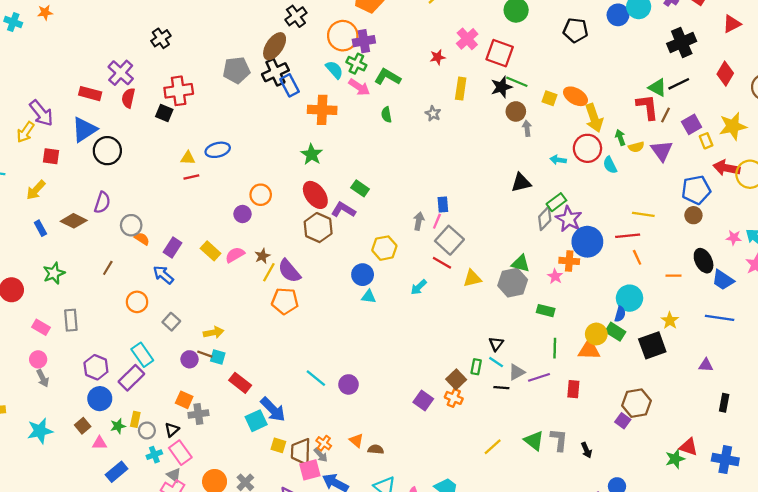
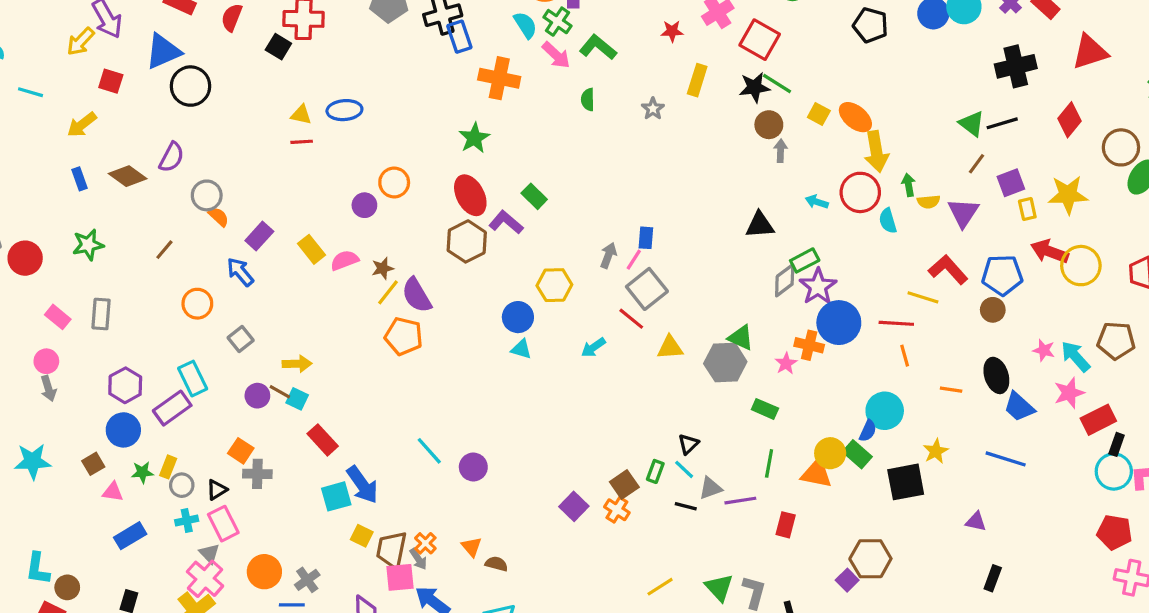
red triangle: (732, 24) -> (1090, 52), size x1.4
red L-shape: (647, 107) -> (948, 270), moved, turned -44

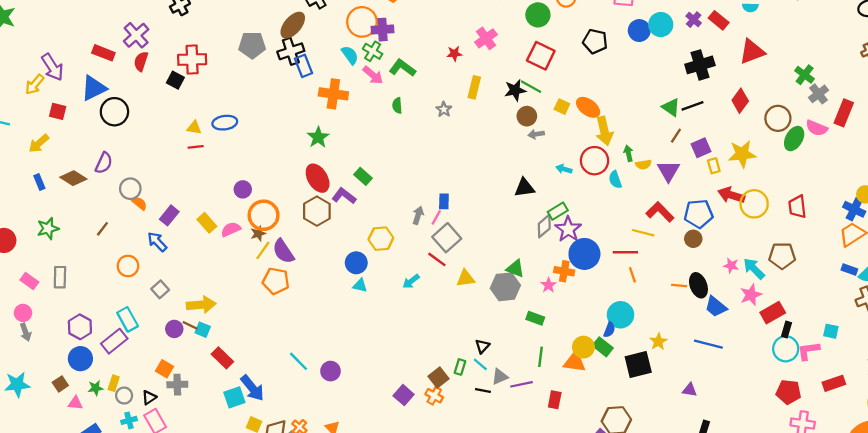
red square: (760, 40) -> (541, 56), moved
gray arrow: (781, 151) -> (536, 134), turned -98
orange circle: (394, 182) -> (264, 215), moved, size x1.4
yellow arrow: (297, 364) -> (201, 305), size x1.4
orange line: (951, 390) -> (679, 286), moved

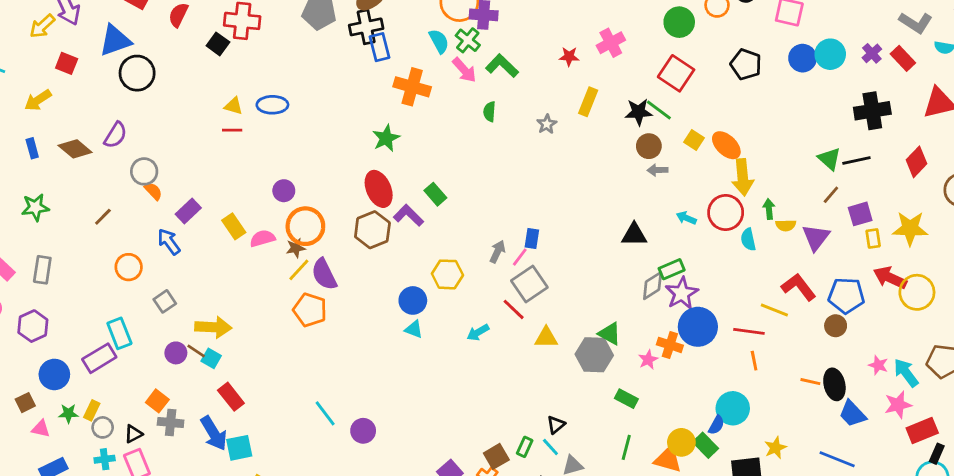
purple hexagon: (80, 327) -> (33, 326), moved
blue arrow: (252, 388) -> (214, 433), moved

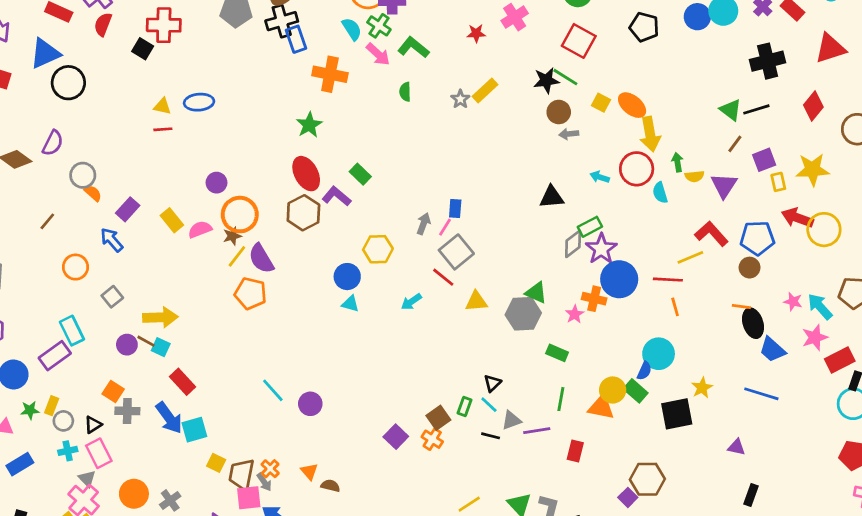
yellow rectangle: (588, 102) -> (485, 90), moved, turned 30
yellow line: (774, 310) -> (690, 257), turned -40
orange line: (810, 382) -> (741, 307), moved

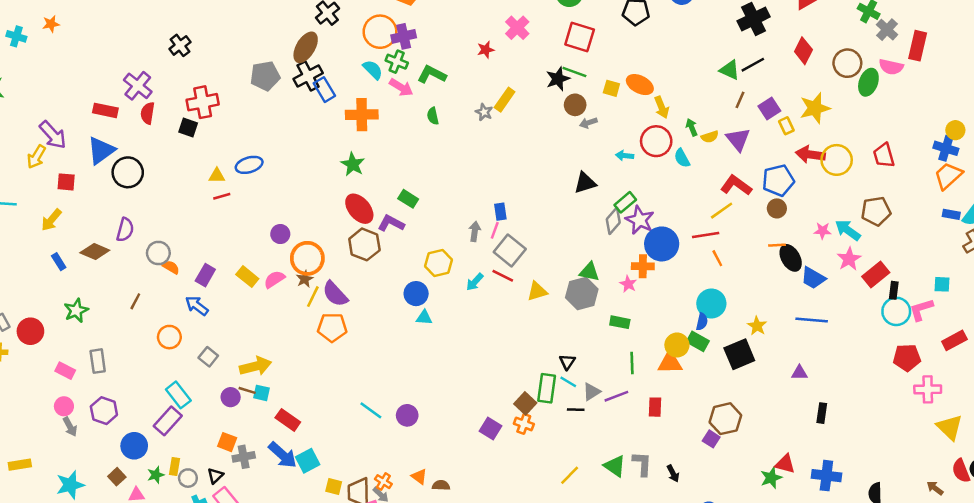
yellow arrow: (650, 134) -> (662, 107), size x0.7
cyan arrow: (411, 302) -> (475, 282), moved
green rectangle: (464, 406) -> (547, 388), size x1.6

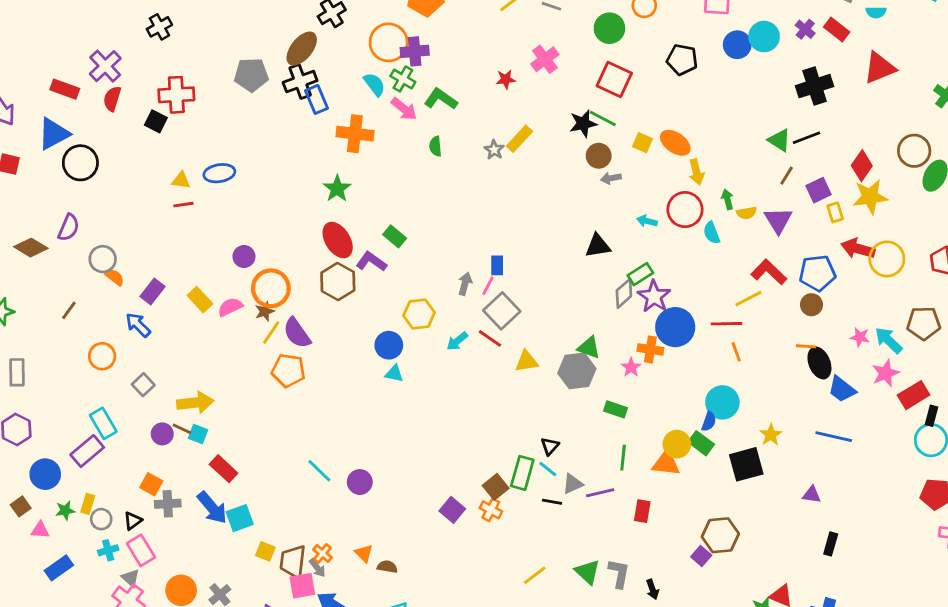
red diamond: (803, 51) -> (862, 166), moved

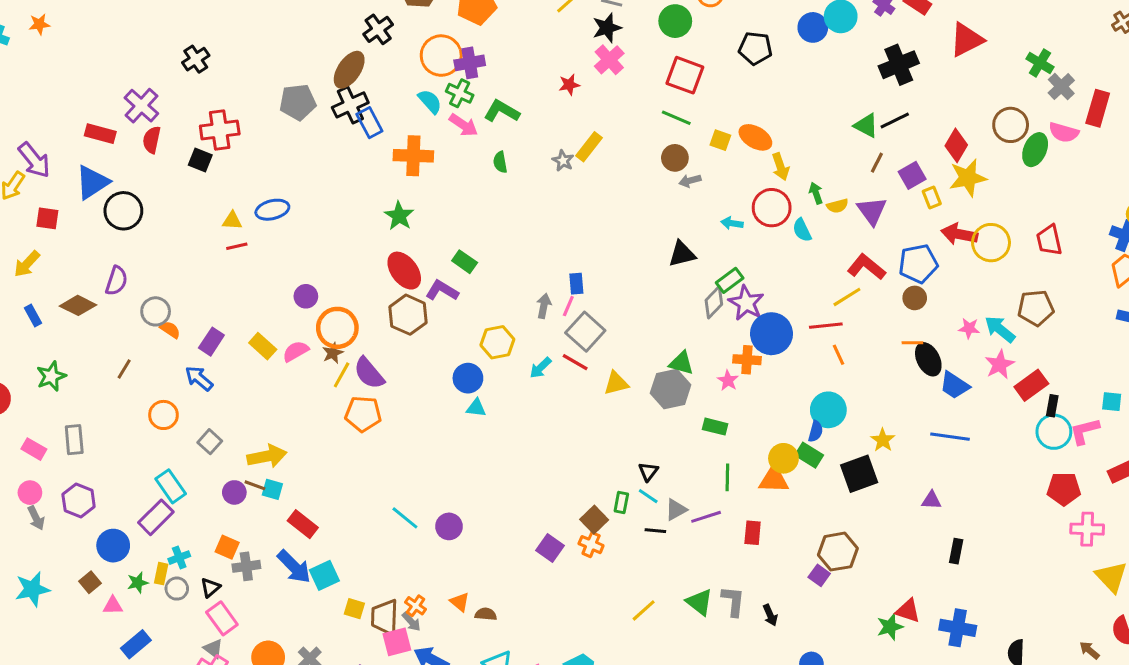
black star: (583, 123) -> (607, 28), moved
green rectangle: (522, 473) -> (621, 502), size x0.6
cyan cross: (108, 550) -> (179, 558), moved

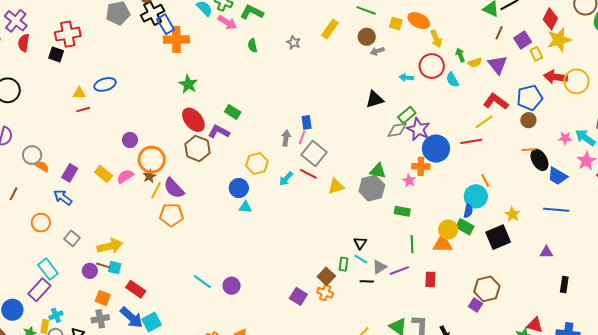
yellow rectangle: (589, 147) -> (330, 29), moved
orange cross: (413, 156) -> (176, 40), moved
gray diamond: (714, 302) -> (397, 130), turned 40
orange line: (839, 355) -> (485, 181), moved
orange square: (227, 547) -> (103, 298), moved

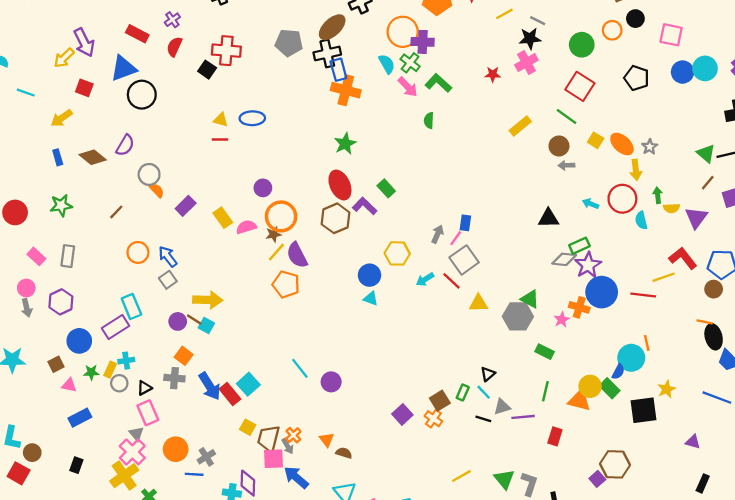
purple cross: (16, 21) -> (172, 20), size x0.6
gray star: (294, 42) -> (650, 147), moved
blue arrow: (63, 197) -> (168, 257), moved
red rectangle: (136, 289) -> (230, 394), moved
cyan square: (152, 322) -> (248, 384), moved, turned -30

